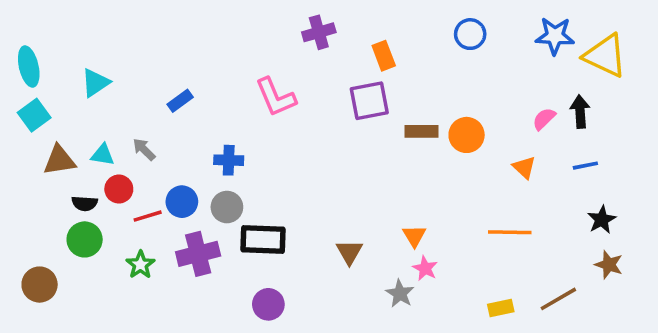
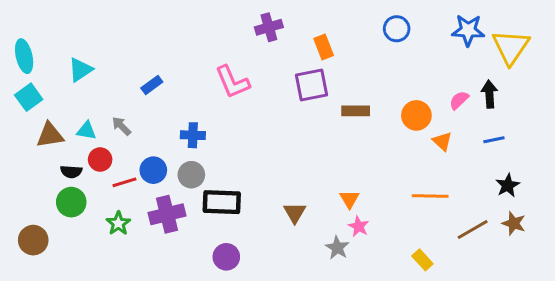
yellow triangle: (605, 56) -> (511, 47), turned 39
orange circle: (467, 135) -> (416, 115), moved
brown line: (558, 299) -> (473, 229), moved
yellow rectangle: (501, 308) -> (422, 260), turned 60

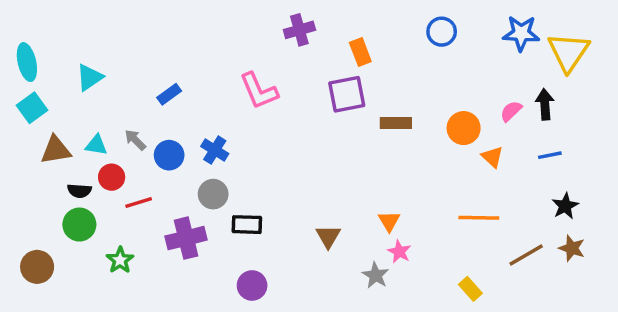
blue cross: (193, 135) -> (215, 150), turned 30
blue circle: (153, 170) -> (169, 155), moved
black rectangle: (222, 202) -> (247, 225), size x0.7
green star: (118, 223) -> (120, 260), moved

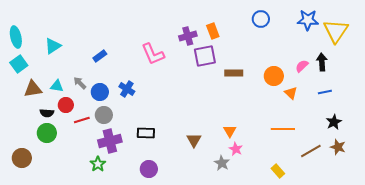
purple cross: (299, 30) -> (188, 36), moved
gray circle: (213, 194) -> (104, 115), moved
green star: (120, 260) -> (98, 164), moved

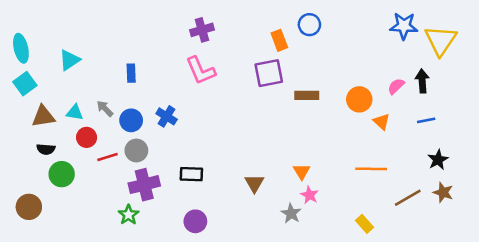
blue circle: (261, 19) -> (309, 25), moved
purple cross: (188, 36) -> (202, 30), moved
blue rectangle: (100, 56) -> (131, 73), turned -56
black semicircle: (47, 113) -> (46, 149), moved

